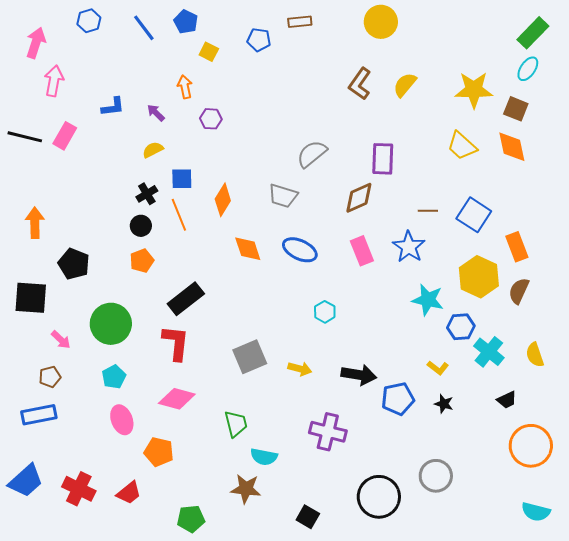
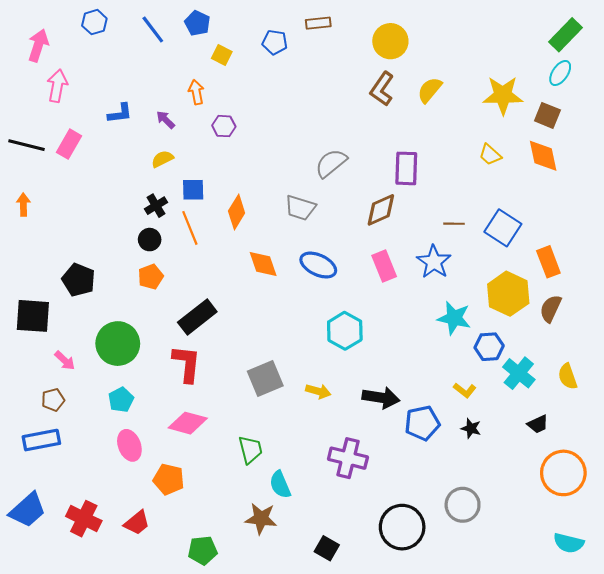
yellow circle: (381, 22) -> (390, 41), moved
yellow trapezoid: (462, 146) -> (490, 155), size x0.7
orange arrow: (35, 223) -> (23, 205), moved, size x0.7
cyan hexagon: (325, 312) -> (345, 331), size x1.6
cyan semicircle: (264, 457) -> (280, 485), turned 56

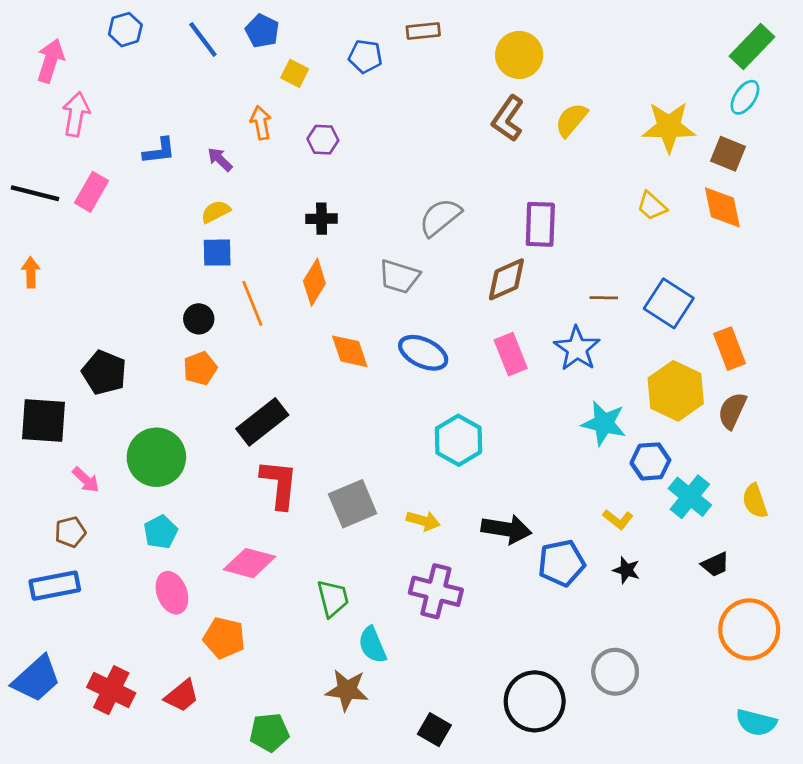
purple hexagon: (224, 126) -> (323, 140), moved
blue square: (193, 190) -> (217, 253), moved
black cross: (156, 206) -> (322, 219), moved, turned 30
red L-shape: (187, 364) -> (279, 484), moved
purple cross: (348, 458) -> (436, 591), moved

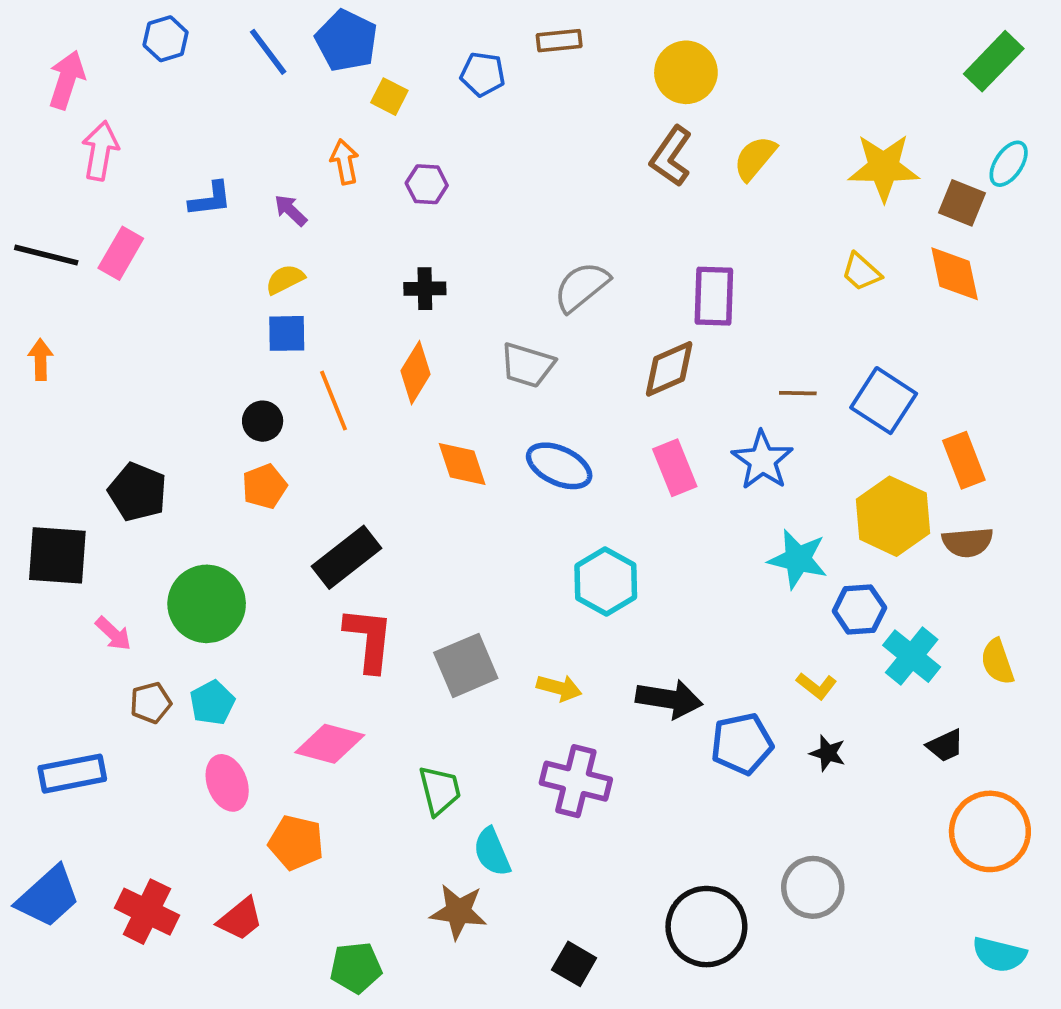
blue pentagon: (262, 31) -> (346, 41), size x1.4
cyan ellipse: (745, 97) -> (1009, 164), moved
brown semicircle: (732, 411) -> (968, 542), turned -120
brown pentagon: (70, 532) -> (151, 703), moved

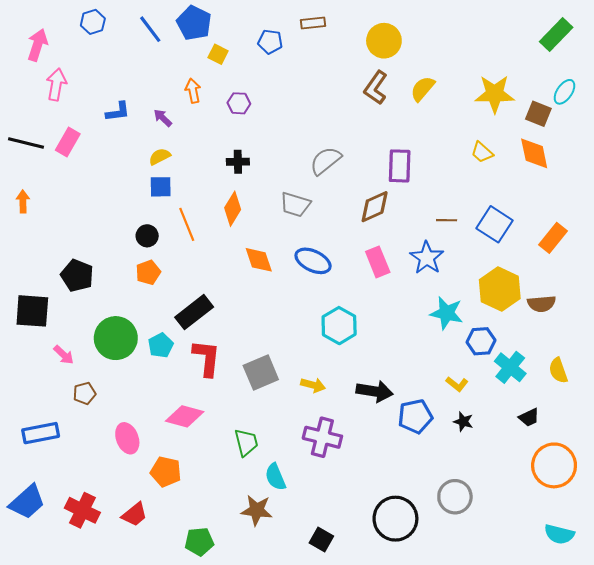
orange rectangle: (964, 460) -> (553, 238), moved, turned 60
cyan pentagon: (212, 703) -> (161, 345), moved

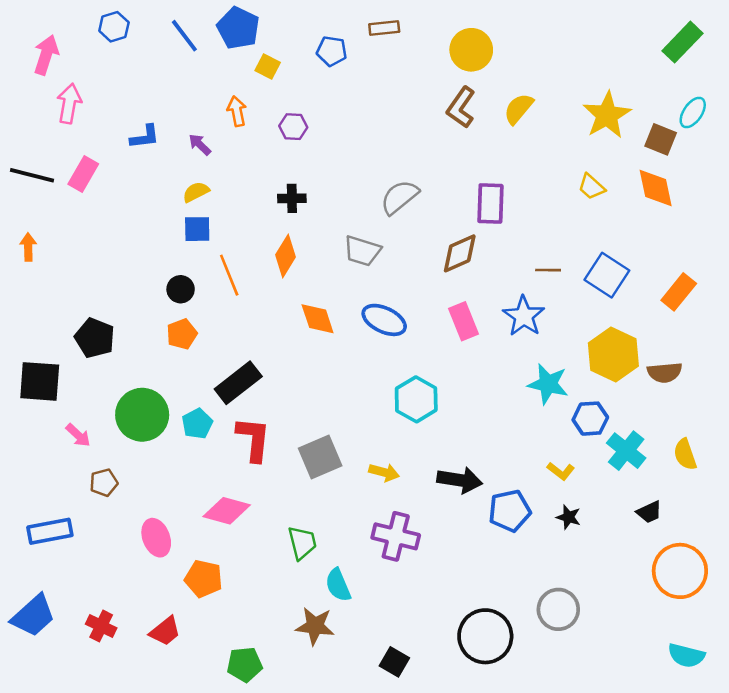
yellow star: (495, 94) -> (607, 115), turned -30
red cross: (82, 510) -> (101, 626), size x0.7

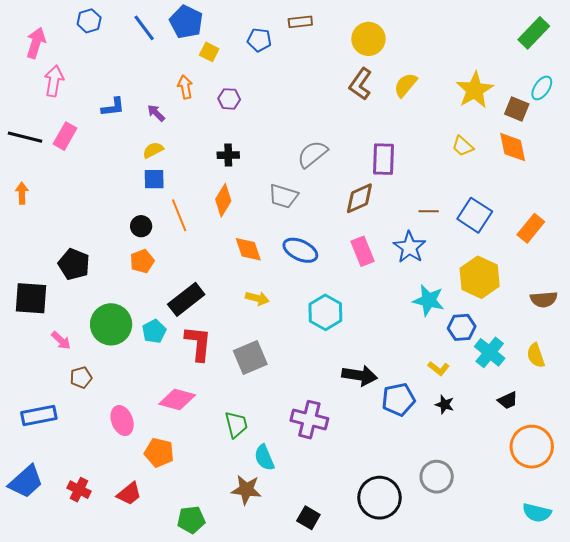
brown semicircle: (665, 372) -> (544, 299), moved
yellow arrow: (384, 472) -> (257, 298), moved

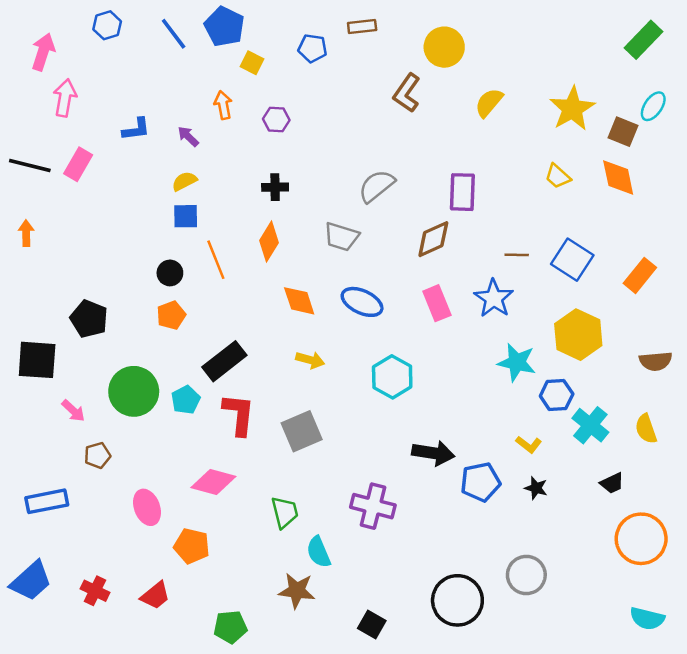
brown L-shape: (360, 84) -> (407, 93), moved

